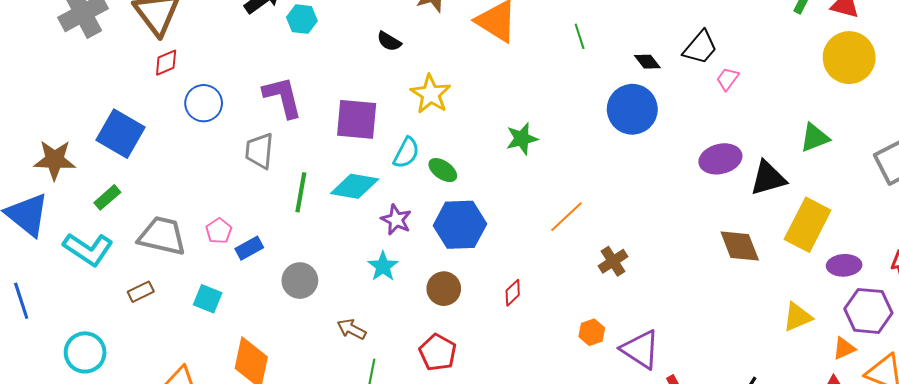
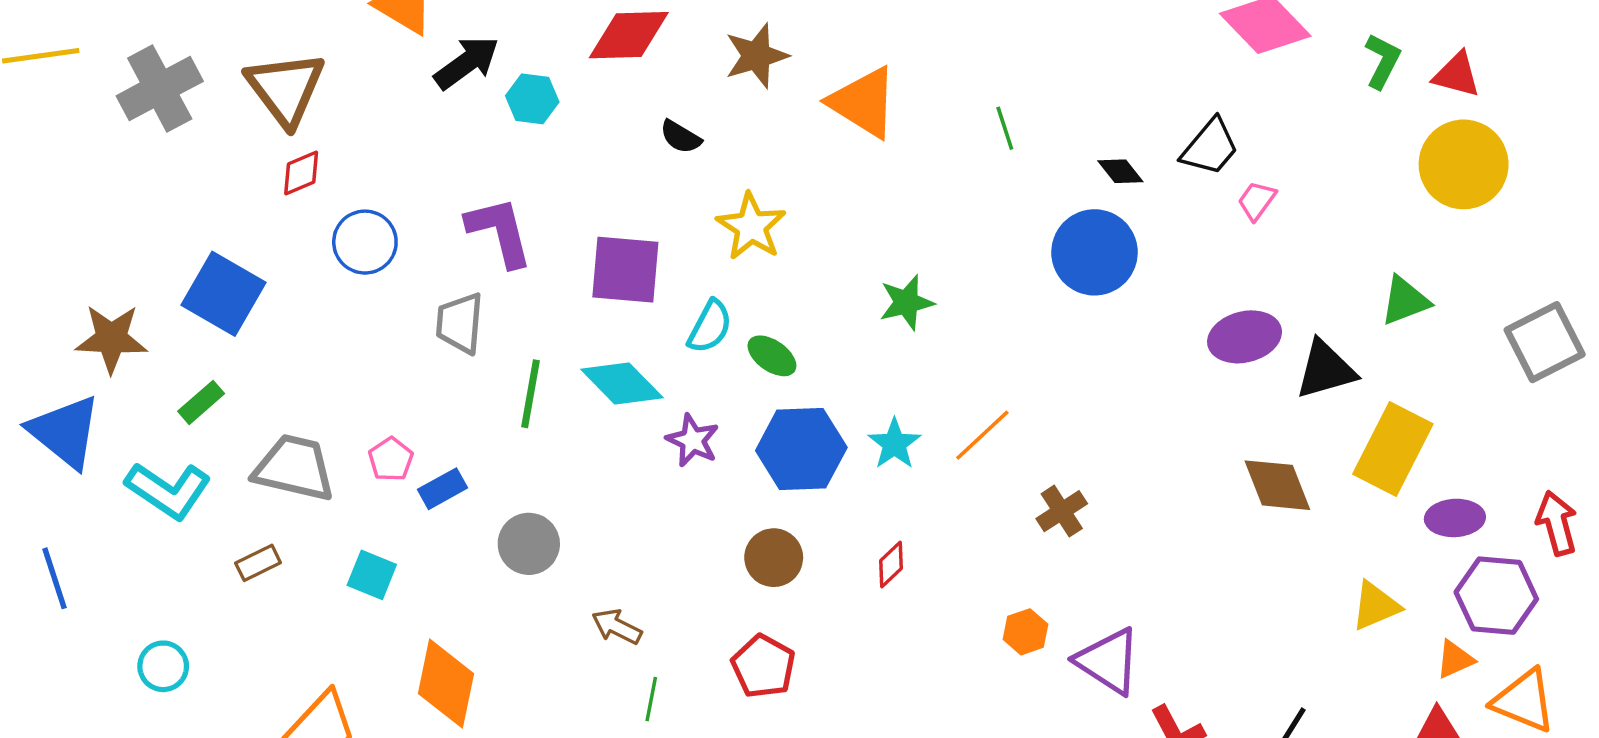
cyan diamond: (355, 186) -> (622, 383), turned 36
cyan star: (383, 266) -> (894, 444), moved
cyan circle: (85, 352) -> (163, 666), size x0.7

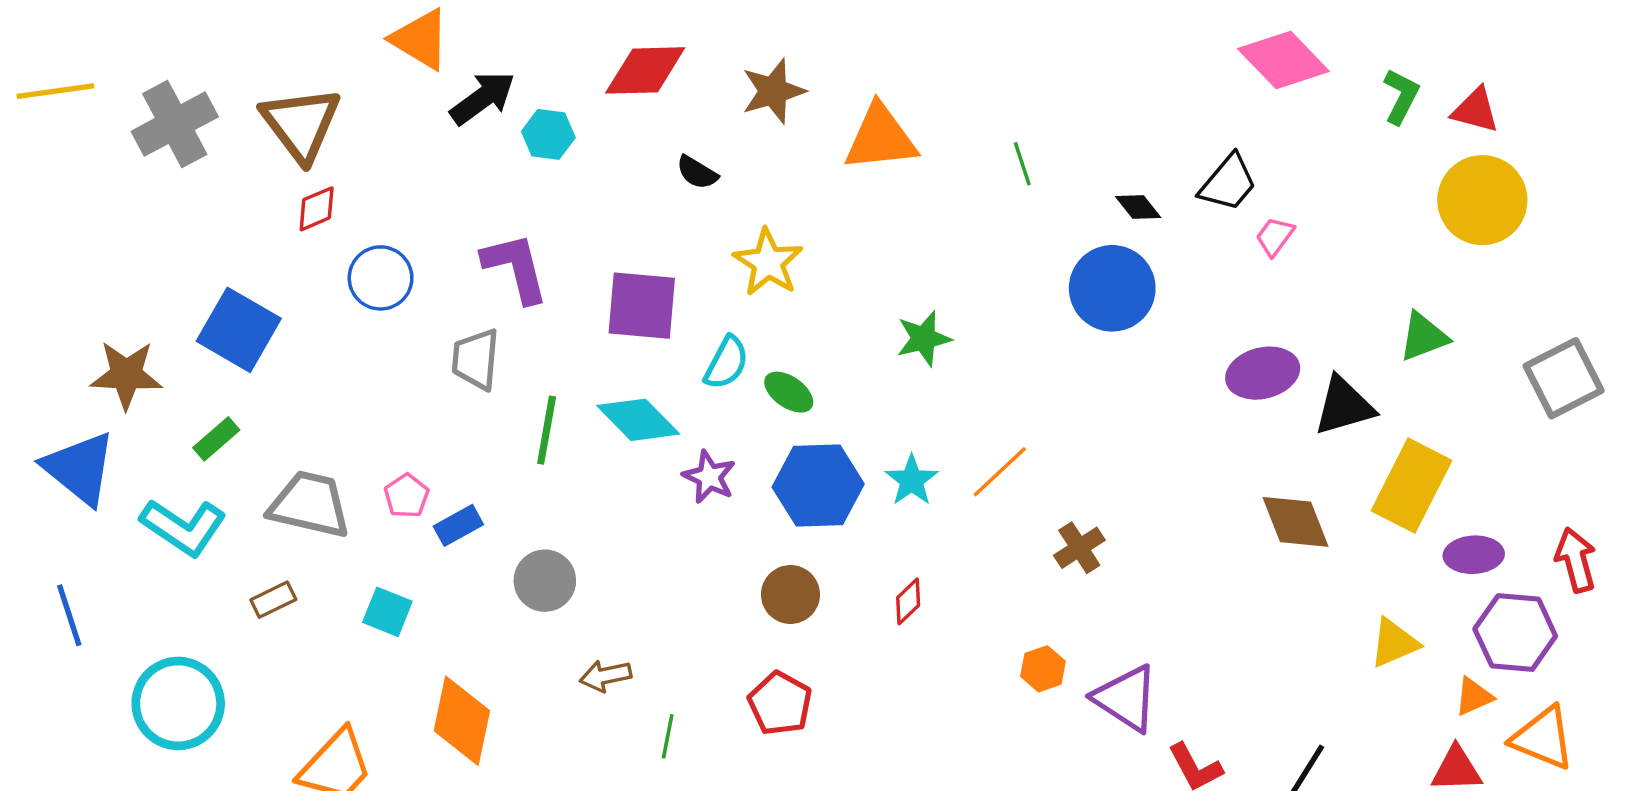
orange triangle: (863, 102) -> (880, 138), turned -38
brown arrow: (617, 627) -> (605, 676), moved, turned -39
cyan circle: (163, 666) -> (178, 703), size x1.8

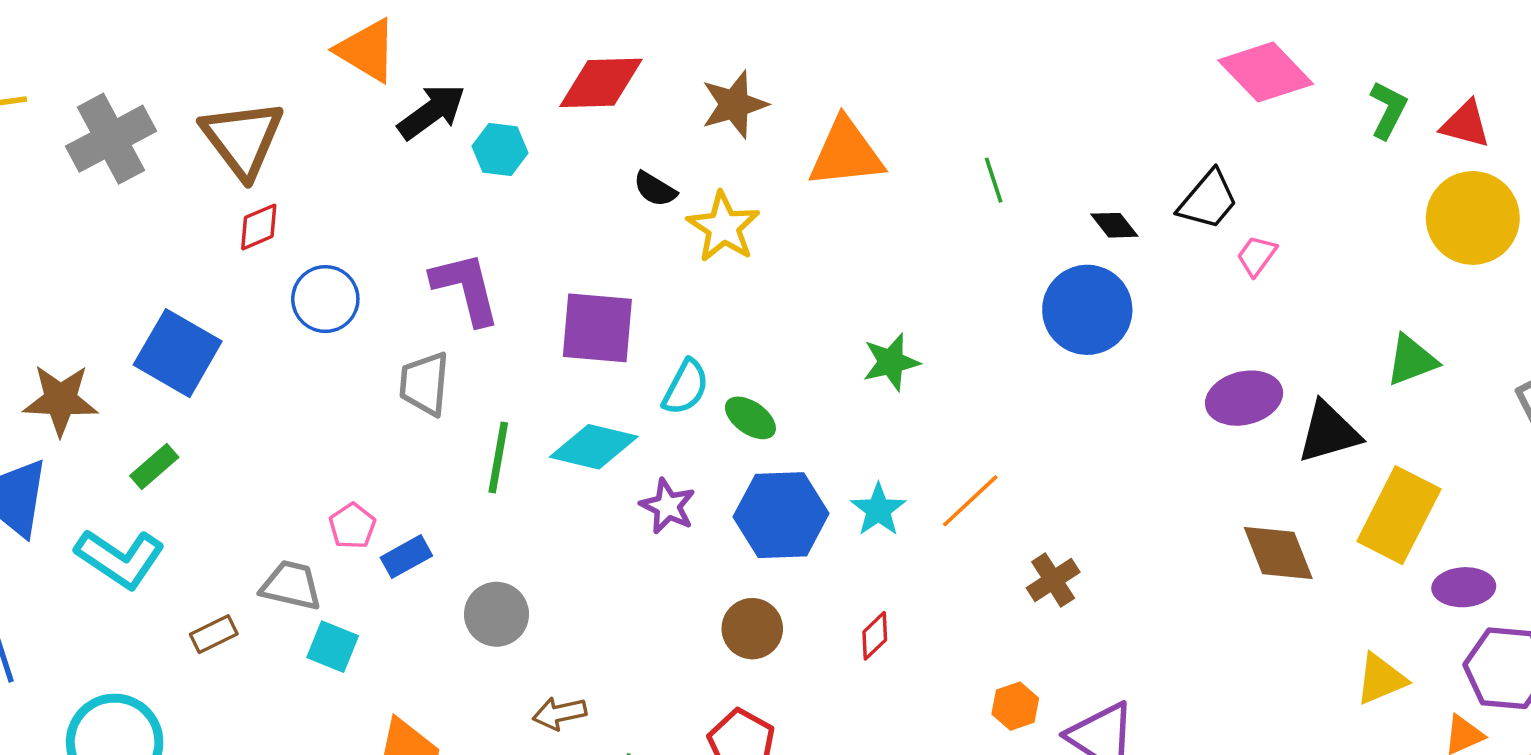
yellow star: (768, 262) -> (723, 227), moved
cyan diamond: (638, 420) -> (594, 447), turned -32
gray trapezoid: (310, 505) -> (291, 585), moved, size x0.7

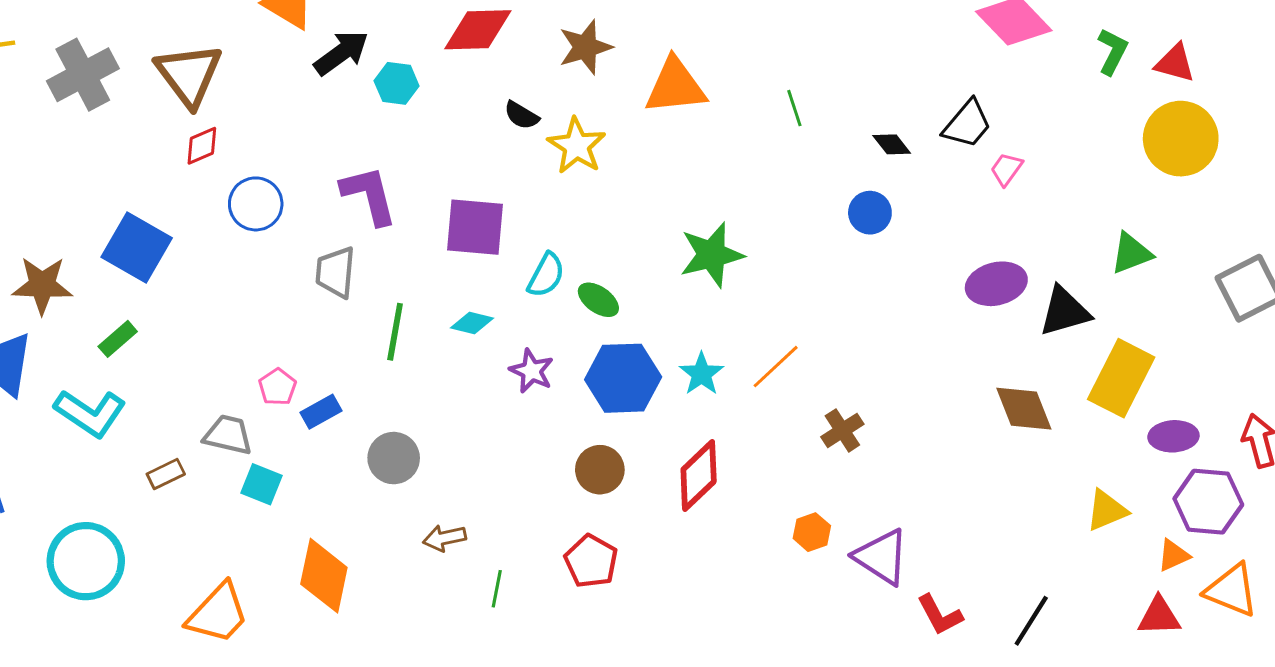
blue circle: (1087, 310) -> (870, 213), size x0.6
green star: (891, 362) -> (712, 255), size x1.4
cyan diamond: (594, 447) -> (472, 323), size x0.6
red diamond: (875, 636) -> (699, 475), size x1.8

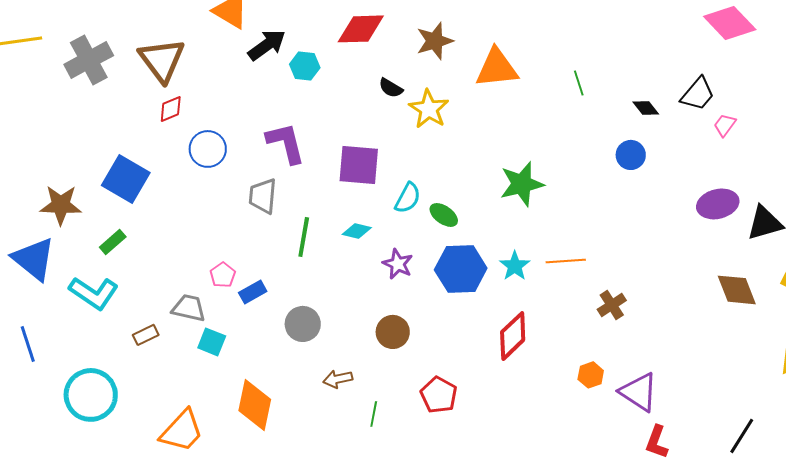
orange line: (776, 367) -> (566, 261), turned 39
brown circle: (600, 470) -> (393, 332), moved
red L-shape: (940, 615) -> (657, 442), moved, turned 48

